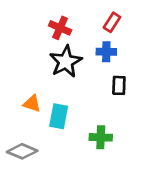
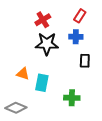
red cross: (60, 28) -> (43, 20), turned 35
black star: (66, 62) -> (47, 44), turned 30

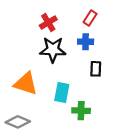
orange triangle: (23, 74) -> (26, 84), size x1.6
cyan rectangle: (42, 83) -> (62, 93), moved

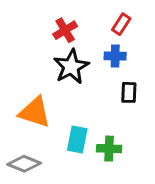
black star: (53, 50) -> (71, 67), turned -30
cyan rectangle: (62, 93) -> (77, 139), moved

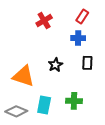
black star: (71, 67) -> (55, 65), moved, size x0.6
cyan rectangle: (77, 139) -> (44, 105), moved

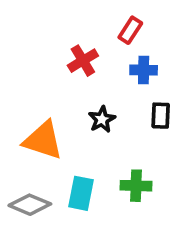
red rectangle: (82, 16) -> (130, 30), moved
red cross: (44, 21) -> (83, 61), moved

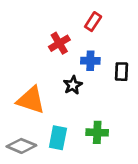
blue cross: (144, 70) -> (90, 61), moved
black rectangle: (161, 116) -> (121, 72), moved

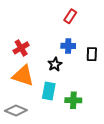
red cross: (59, 43) -> (21, 48), moved
cyan rectangle: (58, 138) -> (49, 91), moved

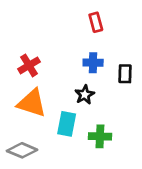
red rectangle: (70, 16) -> (96, 22), turned -48
black star: (55, 64) -> (85, 95), moved

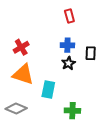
black star: (85, 95) -> (68, 63), moved
green cross: (100, 136) -> (72, 111), moved

